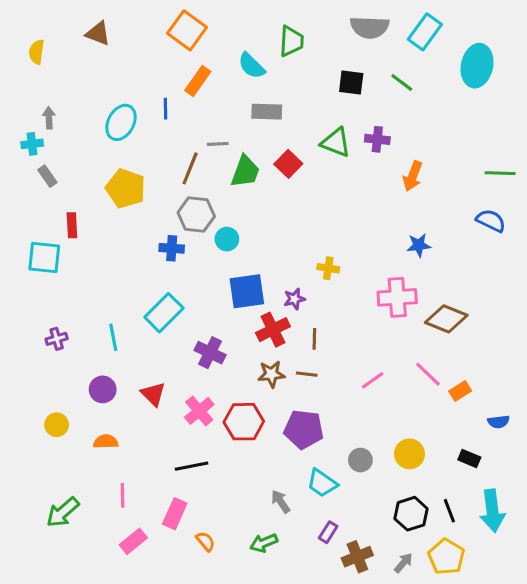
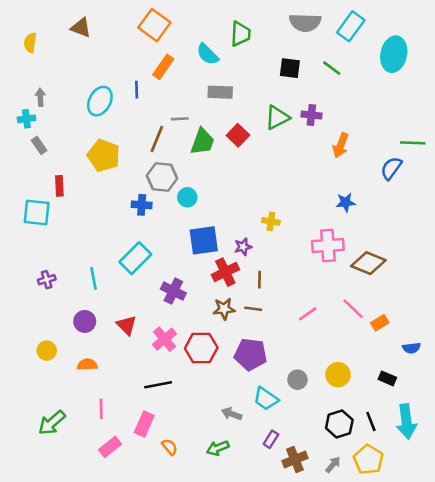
green triangle: (336, 142) -> (277, 118), turned -48
blue semicircle: (491, 221) -> (391, 168), moved, turned -80
gray arrow: (281, 501) -> (232, 414), turned -36

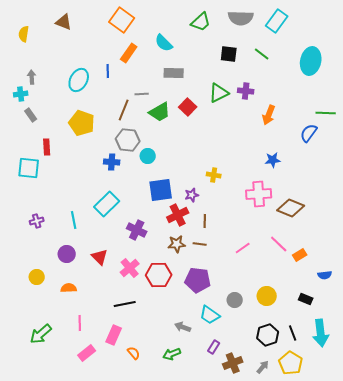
green trapezoid: (240, 34) -> (201, 22), moved, turned 45
cyan ellipse: (394, 54) -> (311, 61), moved
green trapezoid: (202, 142) -> (160, 112), turned 40

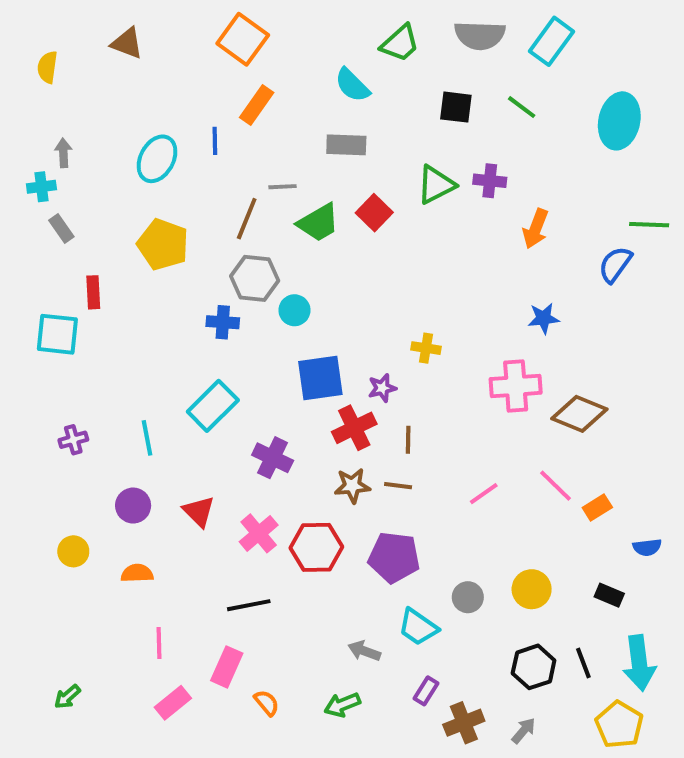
cyan semicircle: (164, 43) -> (352, 85), moved
green arrow: (41, 334) -> (67, 697), moved, size x0.6
yellow pentagon: (291, 363) -> (619, 725), moved

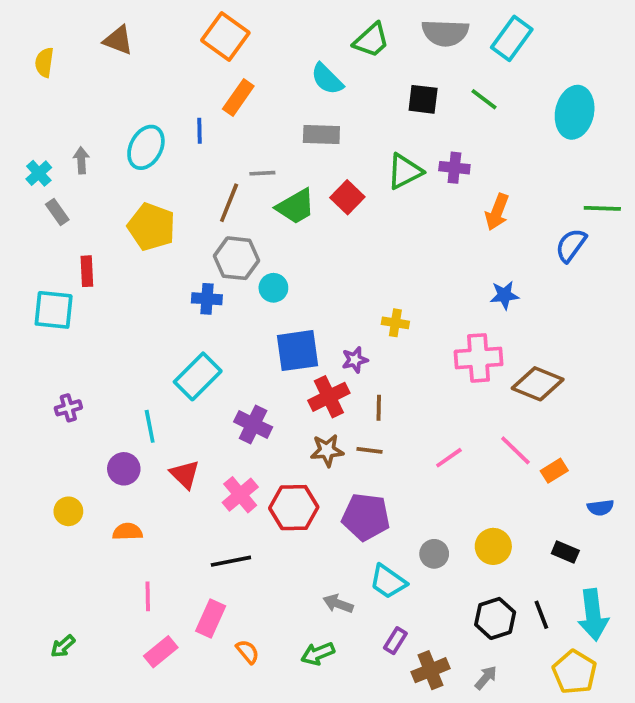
gray arrow: (63, 153) -> (81, 160), moved
cyan cross: (41, 187) -> (39, 173), turned -35
cyan line: (147, 438) -> (150, 426), moved

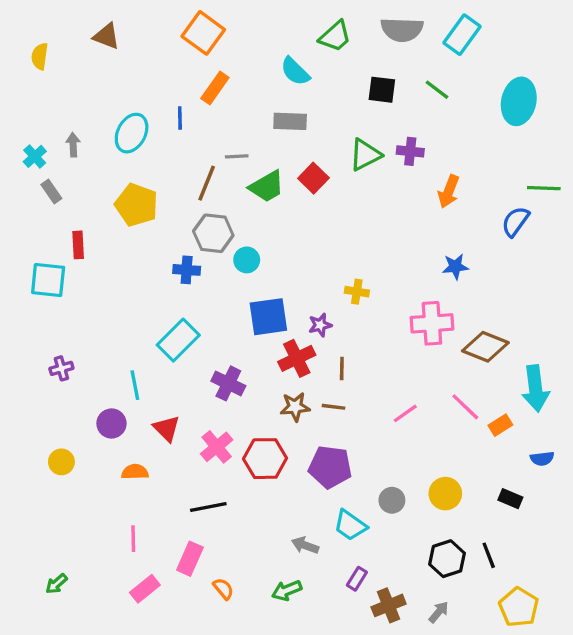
orange semicircle: (127, 532) -> (135, 472), moved
cyan arrow: (593, 615) -> (535, 388), moved

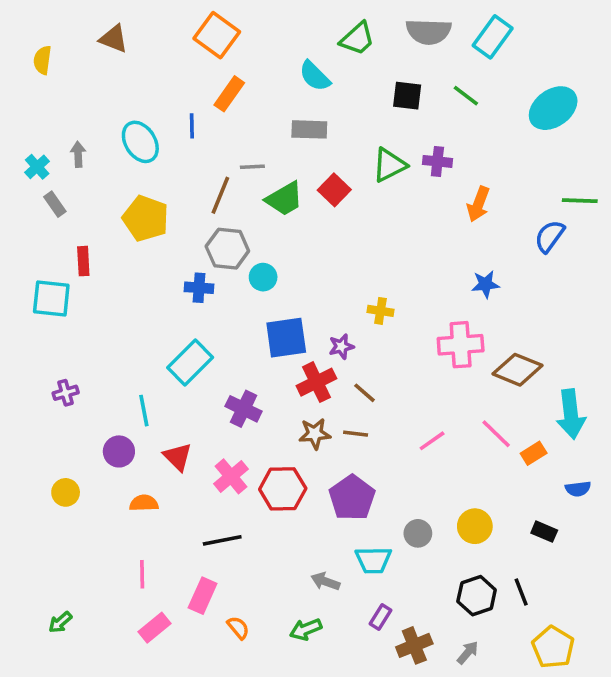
cyan ellipse: (519, 101) -> (553, 108), turned 42
cyan ellipse: (132, 133) -> (140, 142), turned -60
brown line: (342, 368) -> (364, 393), turned -50
purple pentagon: (330, 467) -> (352, 498), turned 30
cyan trapezoid: (350, 525) -> (373, 560), turned -36

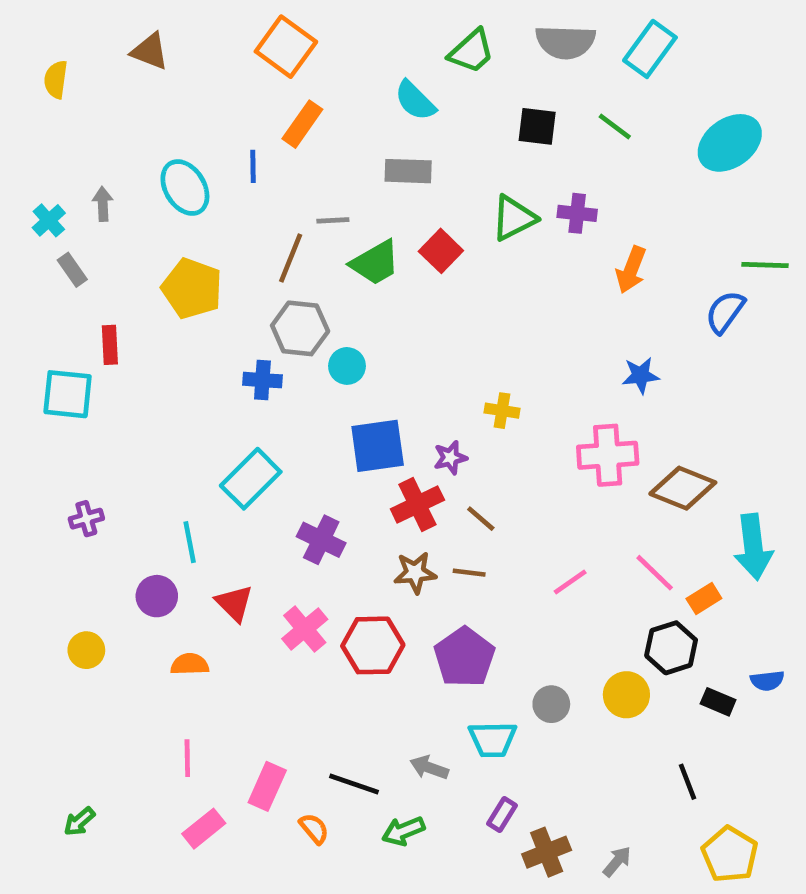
blue semicircle: (578, 489) -> (767, 681), moved
black line: (222, 540) -> (354, 784), moved, turned 30
black hexagon: (477, 596) -> (671, 648), moved

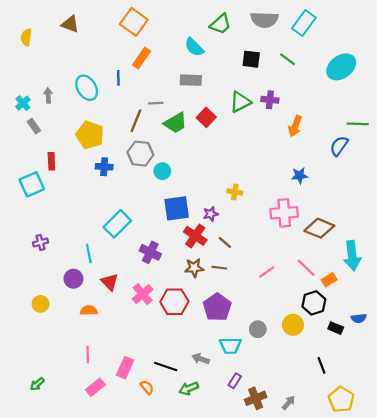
blue cross: (262, 380) -> (104, 167), moved
cyan square: (68, 394) -> (32, 184), turned -30
red cross: (417, 505) -> (195, 236), turned -30

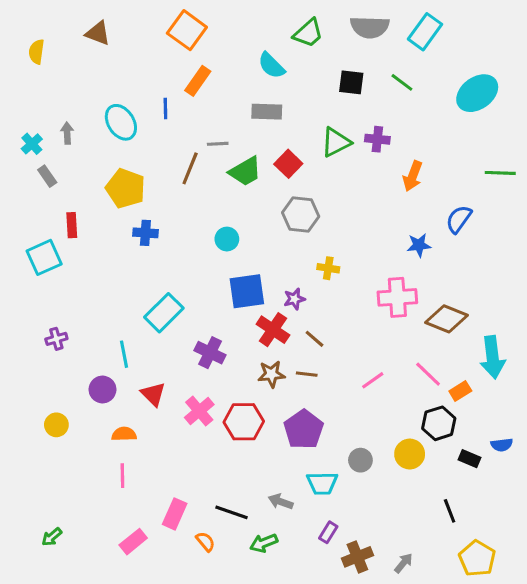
blue semicircle: (339, 146) -> (459, 219), moved
gray hexagon: (140, 154) -> (301, 214), moved
pink line: (88, 354) -> (122, 476), moved

